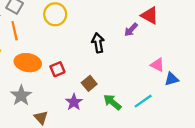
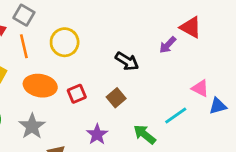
yellow circle: (55, 14) -> (65, 42), moved
black arrow: (98, 43) -> (127, 61), turned 132
brown square: (89, 83) -> (116, 98), moved
cyan line: (143, 101) -> (176, 115), moved

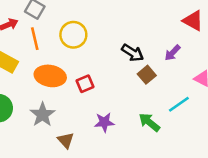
purple arrow: (168, 45) -> (173, 53), moved
brown square: (116, 98) -> (147, 75), moved
purple star: (97, 134) -> (104, 122), turned 30

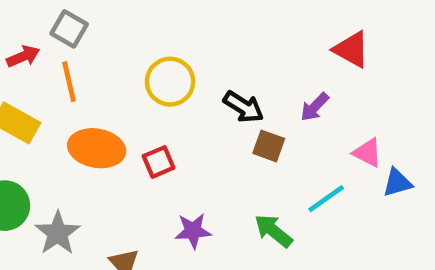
yellow circle: (73, 35) -> (170, 82), moved
brown square: (147, 75) -> (269, 146), turned -30
gray star: (42, 115) -> (58, 233), moved

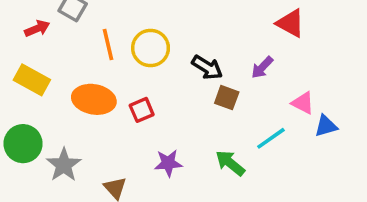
orange line: (69, 82) -> (108, 44), moved

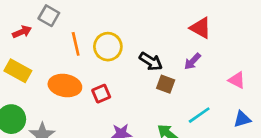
red triangle: (290, 23) -> (200, 28), moved
pink triangle: (303, 103) -> (237, 80), moved
blue triangle: (326, 126) -> (242, 119), moved

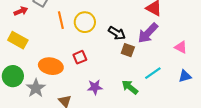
purple arrow: (192, 61) -> (148, 33), size x1.6
orange ellipse: (65, 86) -> (51, 66), moved

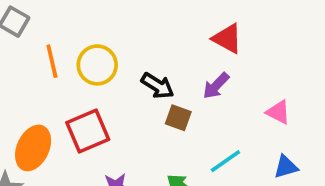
purple arrow: (148, 33) -> (216, 86), size x0.7
red square: (80, 57) -> (88, 131), size x1.6
orange ellipse: (51, 66) -> (33, 148), turned -75

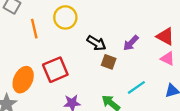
red triangle: (227, 39) -> (165, 36), moved
yellow circle: (97, 65) -> (65, 17), moved

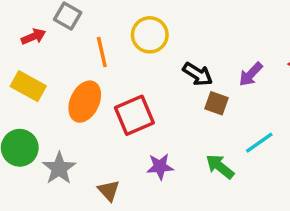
orange ellipse: (23, 80) -> (85, 102), moved

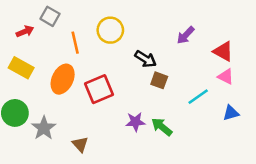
purple arrow: (251, 74) -> (186, 35), moved
cyan line: (259, 143) -> (198, 97), moved
purple star: (160, 167) -> (135, 122), moved

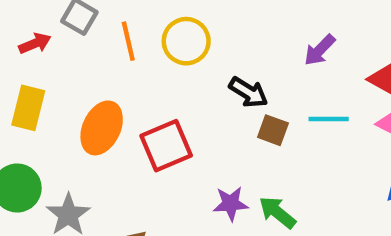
orange line: (75, 43) -> (128, 41), moved
yellow rectangle: (21, 68) -> (28, 108), turned 75
cyan line: (198, 97) -> (329, 119), moved, turned 35

